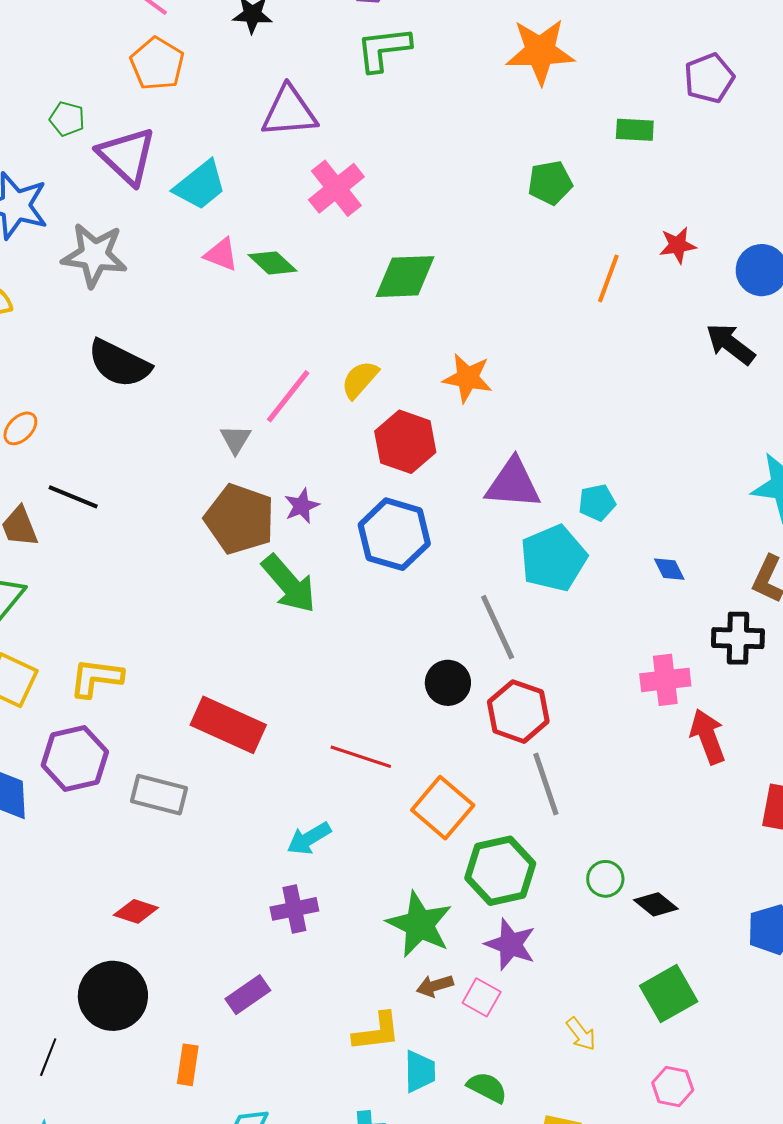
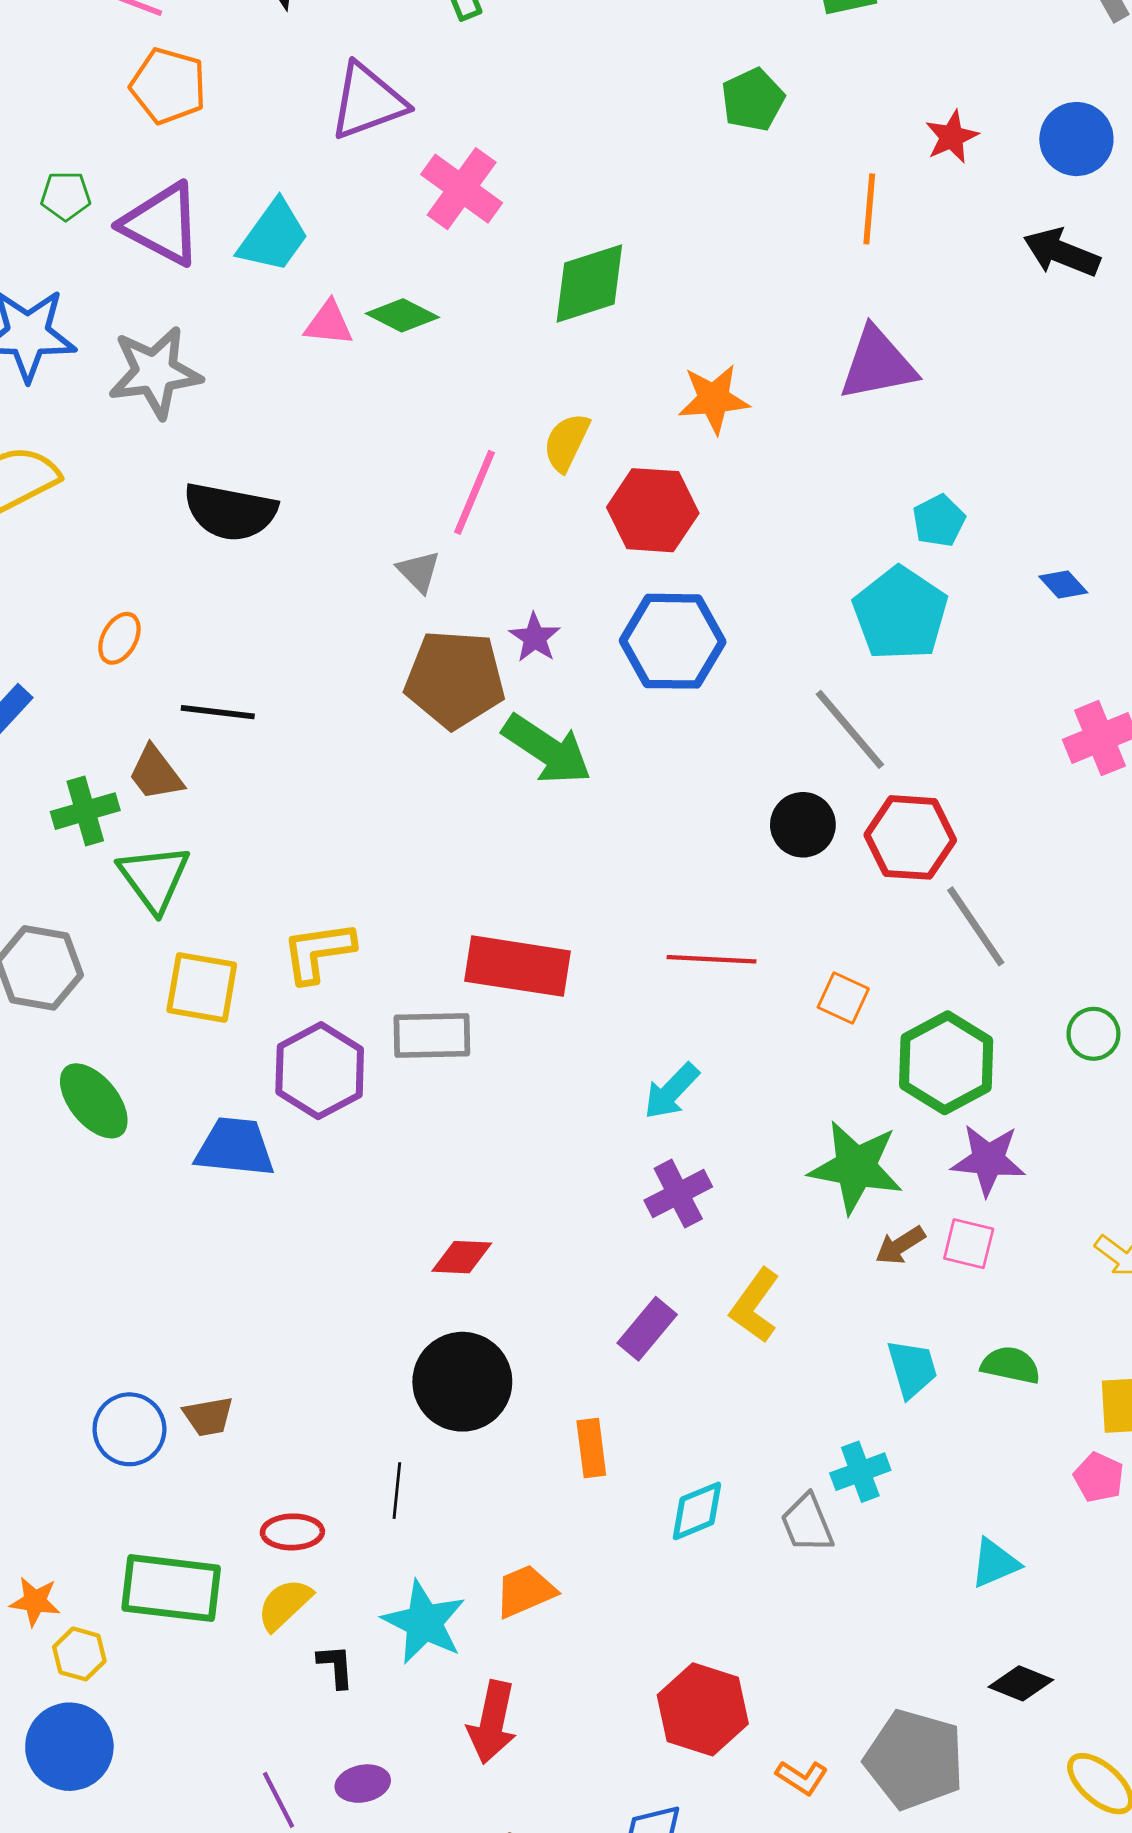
purple triangle: (513, 484) -> (877, 364), moved
gray rectangle: (159, 795) -> (432, 1036), moved
orange square: (443, 808) -> (843, 998), size x0.6
yellow L-shape: (377, 1032) -> (755, 1306), moved, turned 148

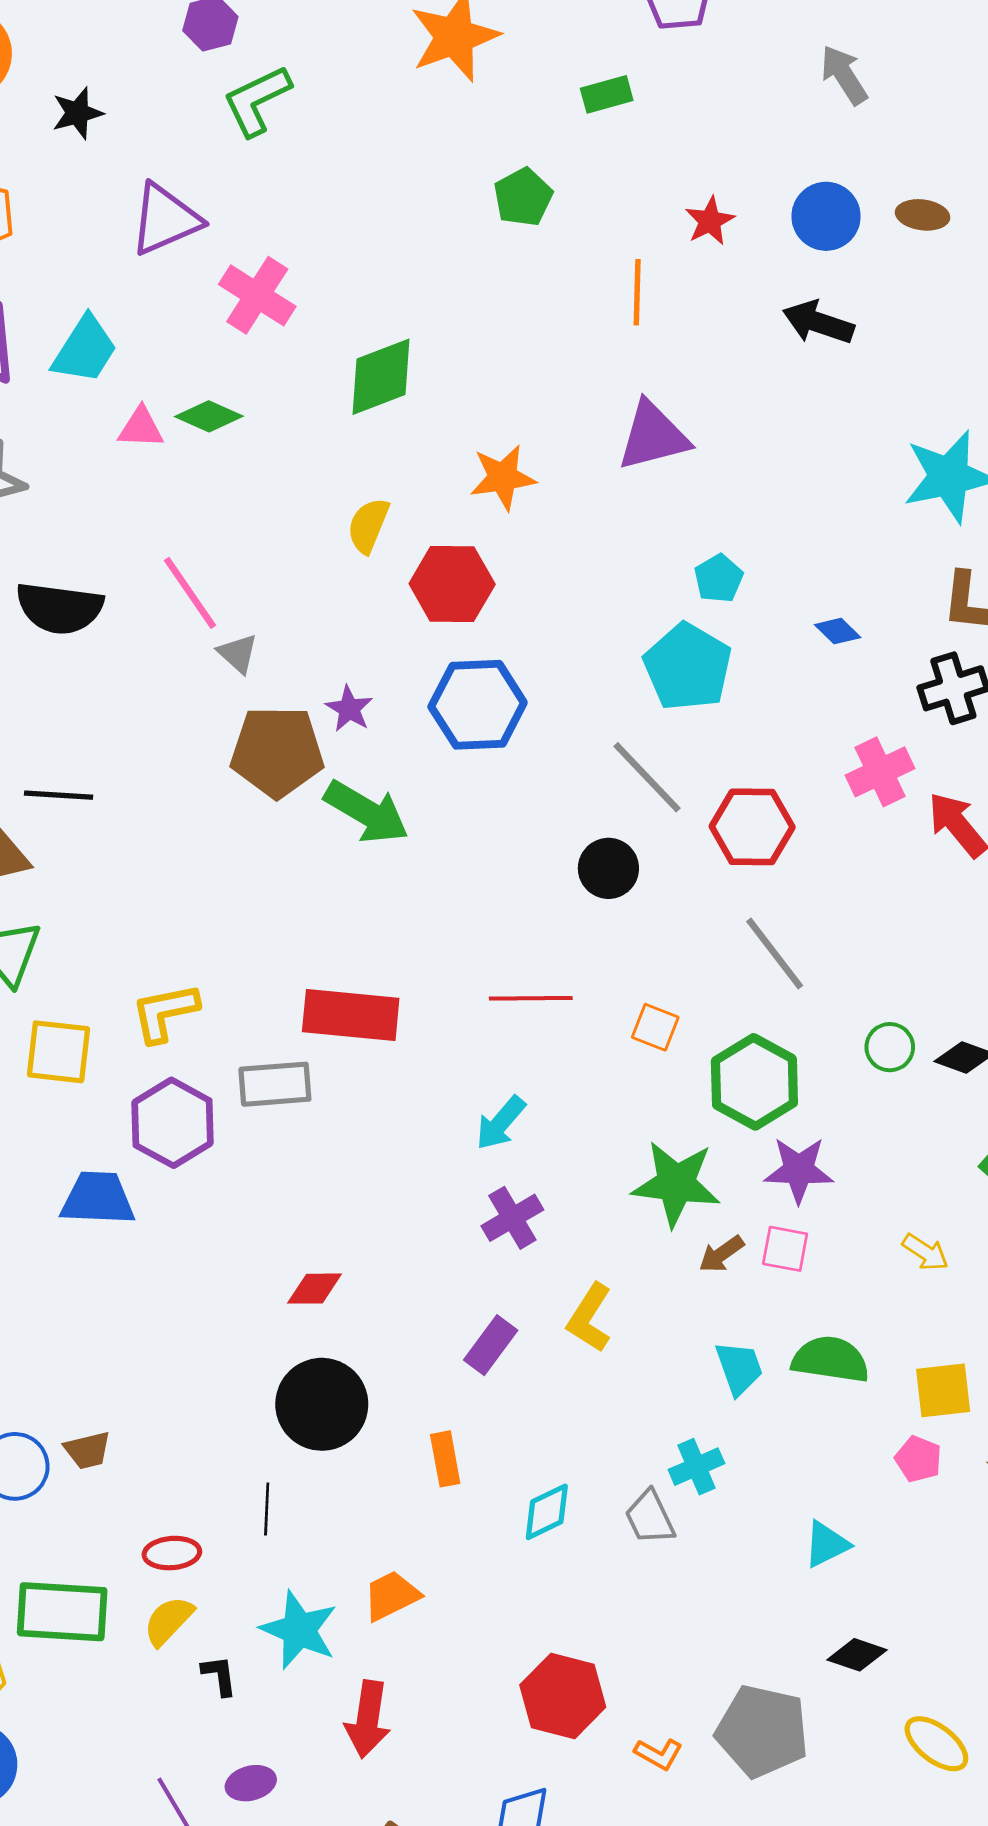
pink line: (475, 492) -> (190, 593), moved, turned -54
red hexagon: (910, 837) -> (752, 827), moved
green semicircle: (1011, 1365) -> (830, 1359), size x1.4

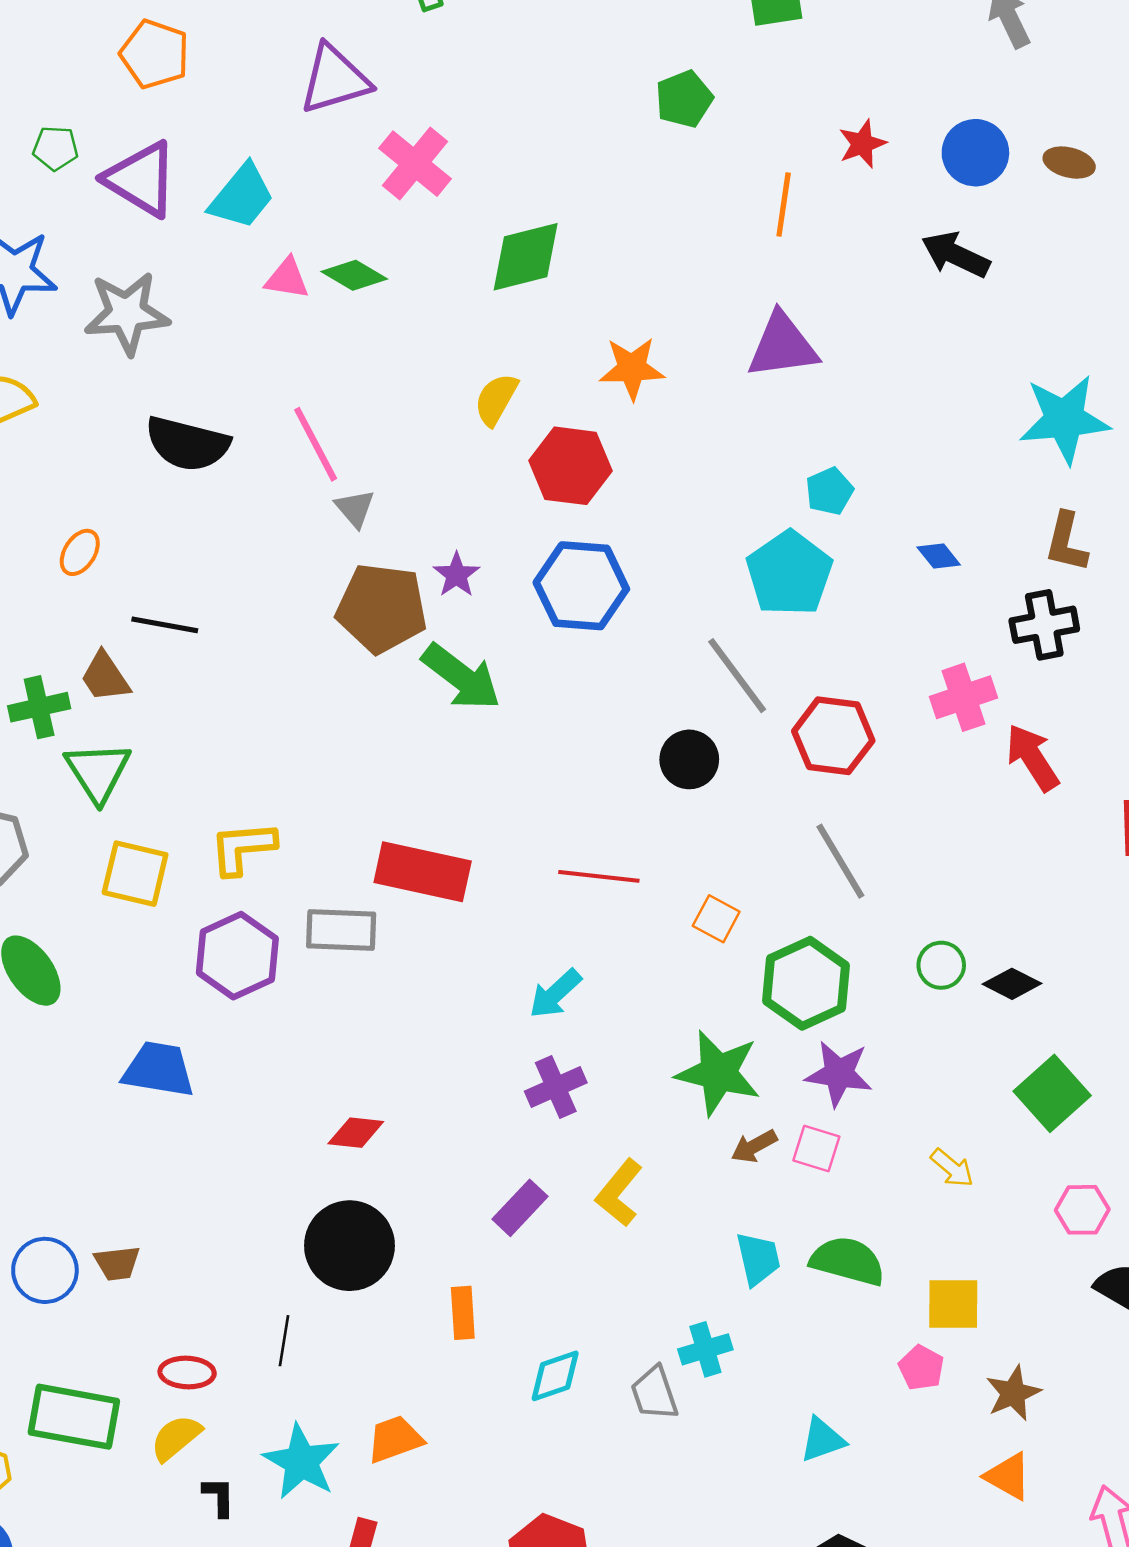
blue trapezoid: (98, 1198) -> (159, 1069), moved

